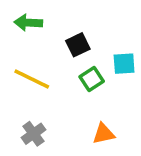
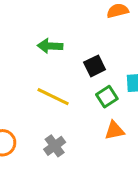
orange triangle: (104, 134) -> (115, 130), moved

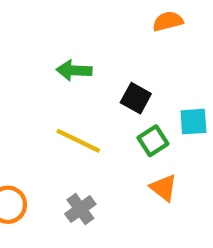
black square: (95, 66) -> (136, 98), turned -35
orange triangle: (115, 130) -> (164, 188), turned 50

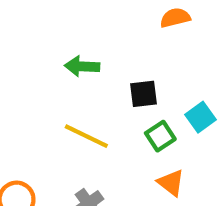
black square: (136, 98) -> (143, 94), turned -36
cyan square: (193, 122) -> (201, 117), turned -32

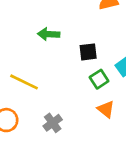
yellow line: (86, 136) -> (24, 82), moved

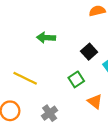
black square: (88, 52) -> (89, 52), moved, turned -35
green square: (99, 79) -> (76, 79), moved

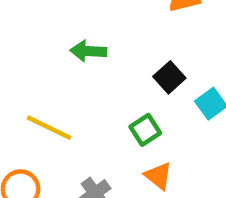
orange triangle: (95, 101) -> (158, 176), moved

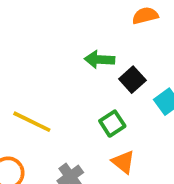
green arrow: (88, 51) -> (99, 60), moved

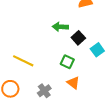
green square: (112, 124) -> (67, 62), turned -32

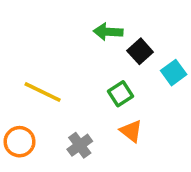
green square: (67, 62) -> (121, 94), turned 32

